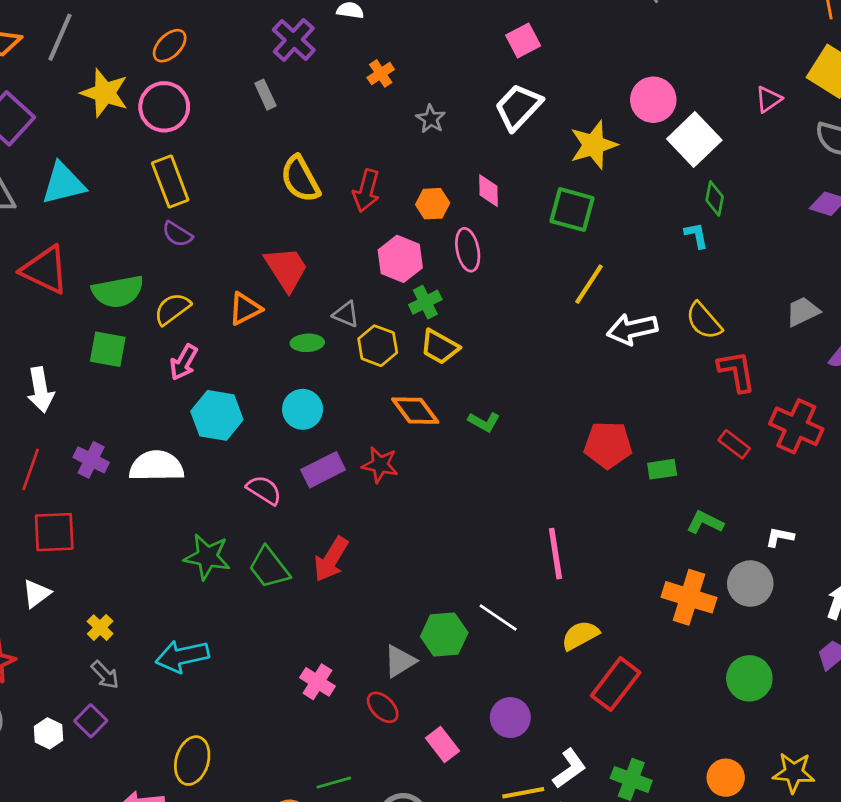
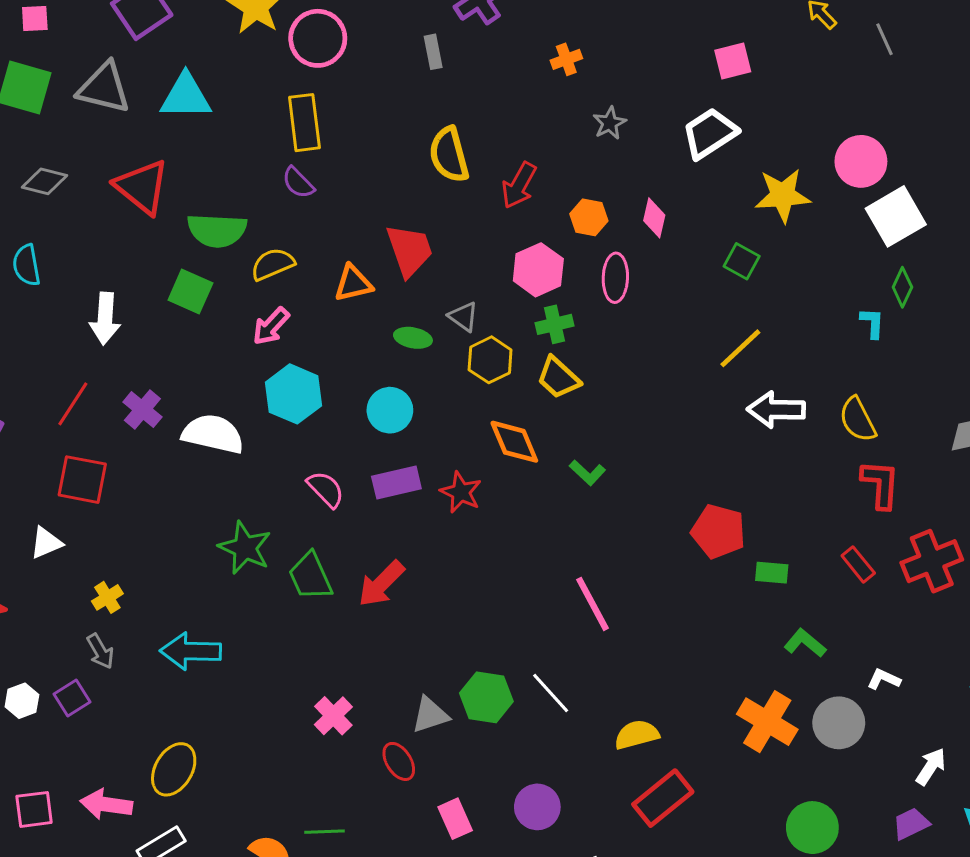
green square: (572, 210) -> (742, 261), size x0.7
red cross: (796, 426) -> (932, 561), turned 30
pink line: (555, 554) -> (593, 604), moved, turned -33

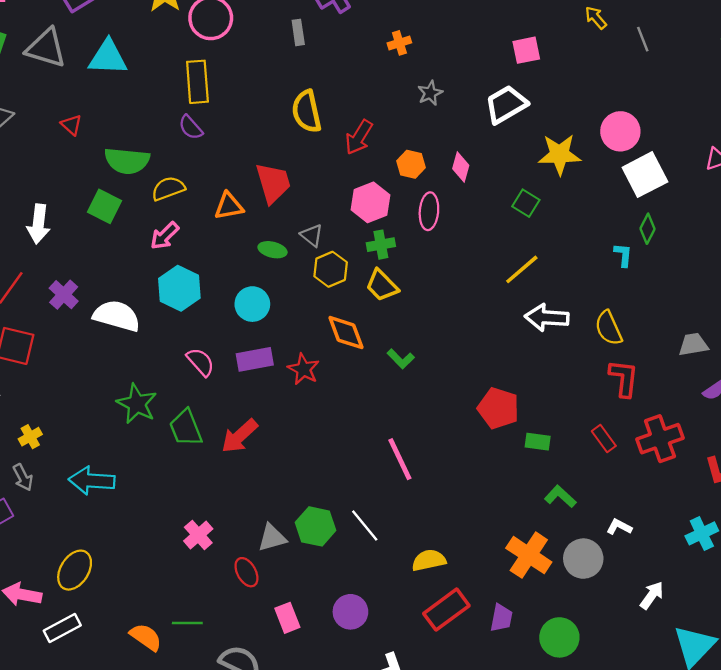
red triangle: (142, 187) -> (71, 125), size x0.5
purple trapezoid: (911, 824) -> (501, 618), moved, turned 124

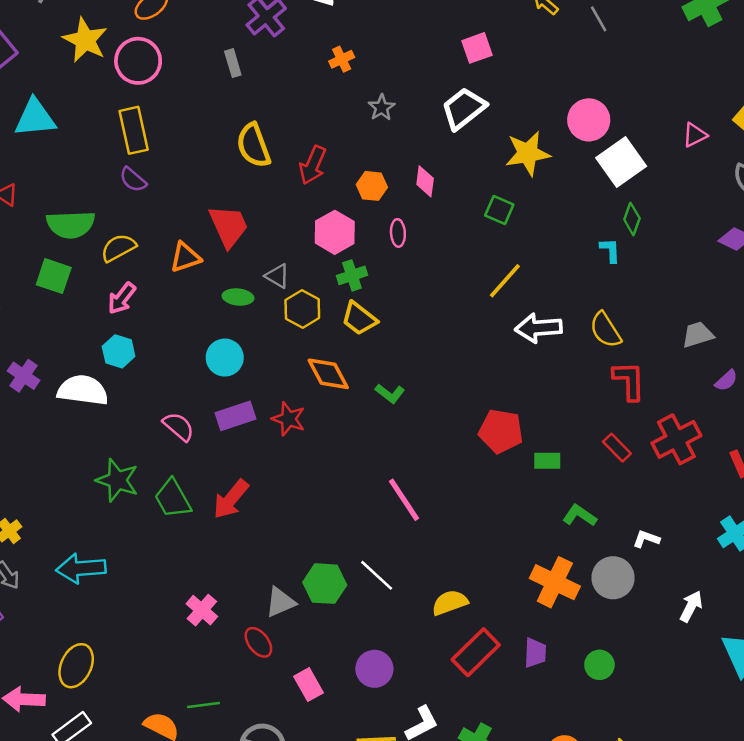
pink ellipse: (429, 211) -> (398, 233), size x0.7
cyan hexagon: (179, 288) -> (119, 351), moved, size x0.7
green circle: (559, 637) -> (599, 665), size x0.7

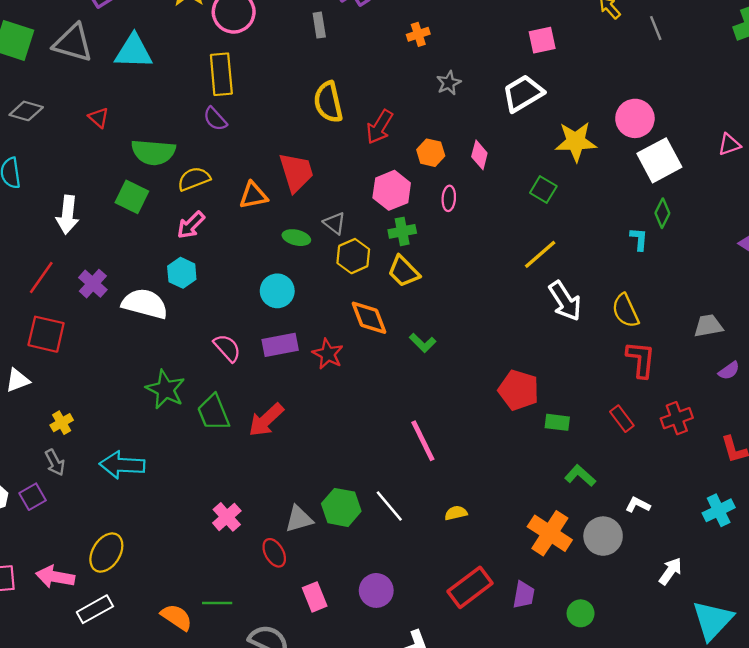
white arrow: (539, 328) -> (565, 301), turned -126
red cross: (676, 439) -> (677, 418), size x0.7
yellow semicircle: (450, 603) -> (456, 513), moved, size x0.7

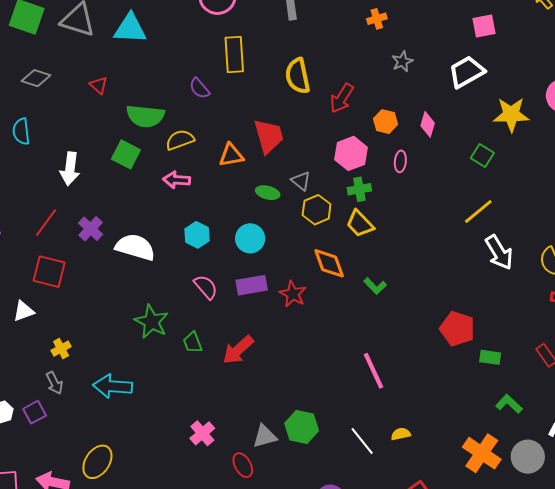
yellow rectangle: (221, 74) -> (234, 54), moved
pink arrow: (191, 225) -> (177, 180), turned 48
cyan hexagon: (182, 273) -> (197, 235), moved
green trapezoid: (213, 412) -> (193, 343), size x0.7
white line: (389, 506) -> (362, 441), moved

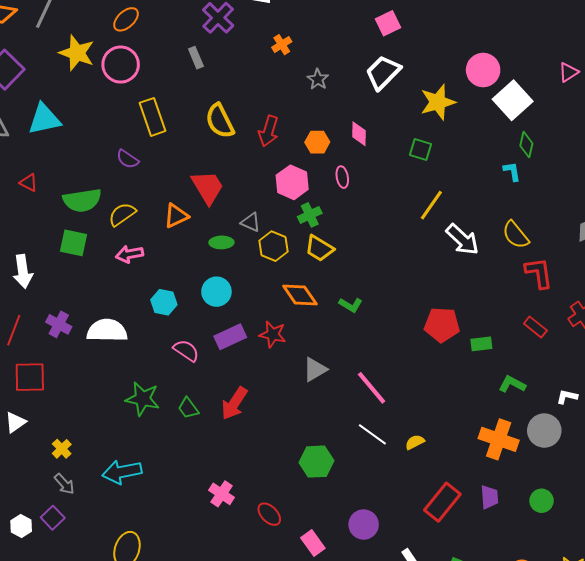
gray triangle: (265, 436) -> (315, 369), moved
white line: (362, 441) -> (372, 434), moved

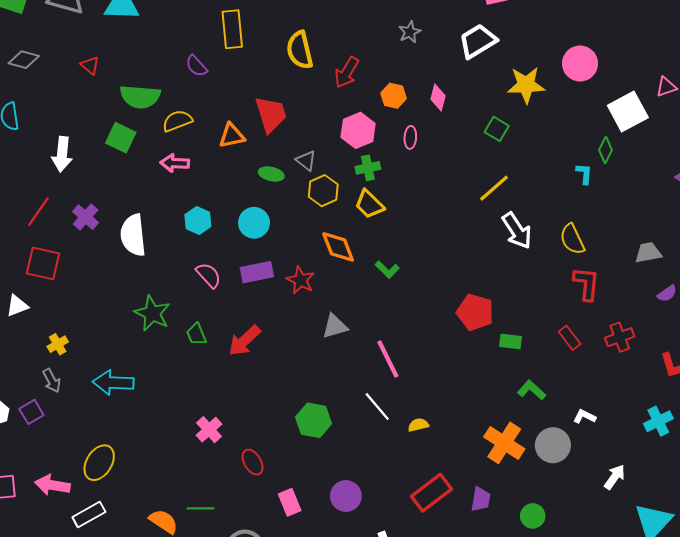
white square: (513, 100) -> (628, 111), moved
white semicircle: (107, 331) -> (133, 235), turned -111

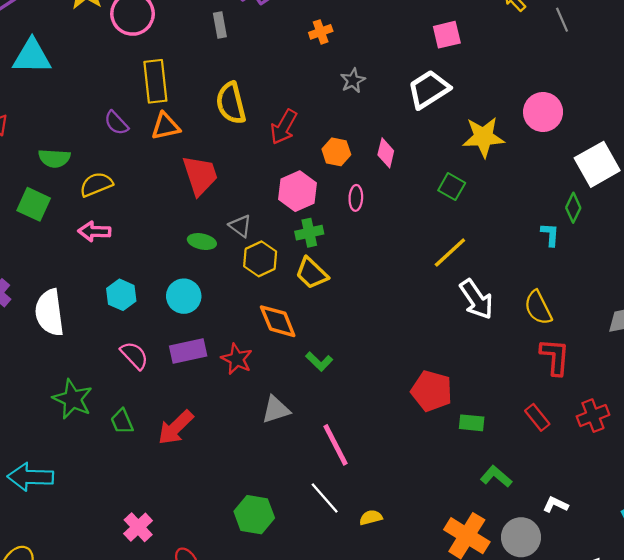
green semicircle: (140, 97) -> (54, 158), size x0.7
orange triangle: (232, 136) -> (166, 126), moved
green L-shape: (387, 270) -> (319, 361), moved

